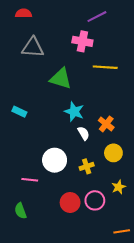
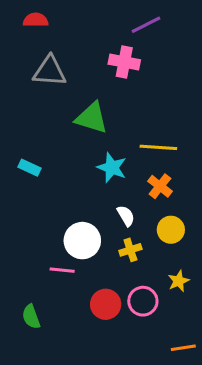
yellow line: (105, 67) -> (158, 147), moved
white semicircle: (84, 133) -> (126, 216), moved
pink line: (30, 180) -> (62, 270), moved

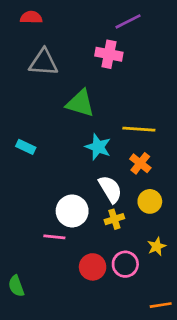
white semicircle: (126, 216) -> (110, 189), size x1.5
green semicircle: (31, 317) -> (16, 286), moved

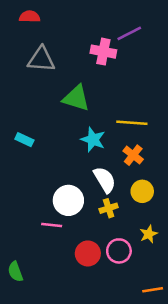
purple line: (128, 21) -> (129, 33), moved

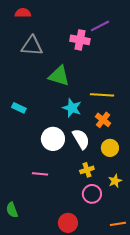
white circle: (68, 200) -> (53, 139), moved
yellow cross: (109, 208) -> (87, 170), moved
red circle: (88, 253) -> (68, 223), moved

